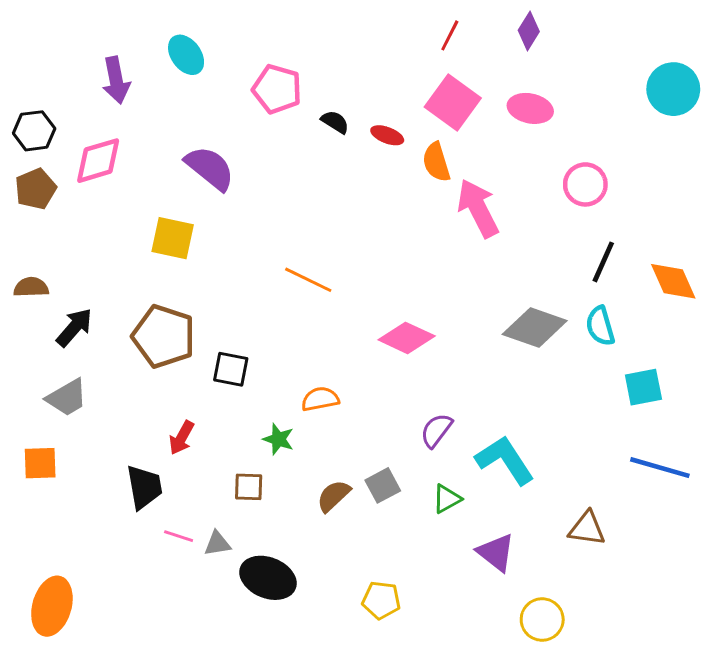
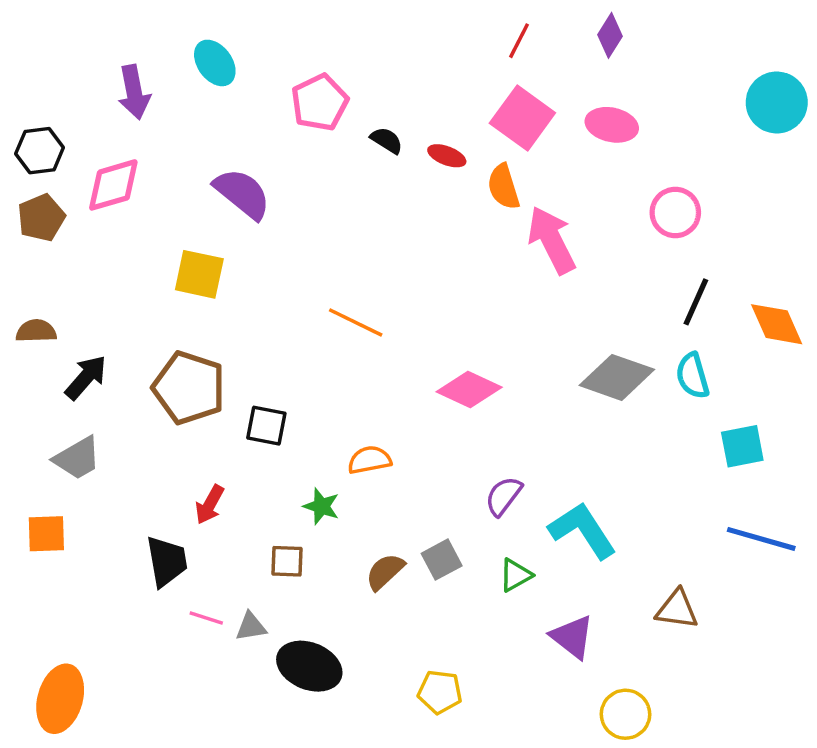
pink pentagon: (277, 89) -> (320, 102), turned 30

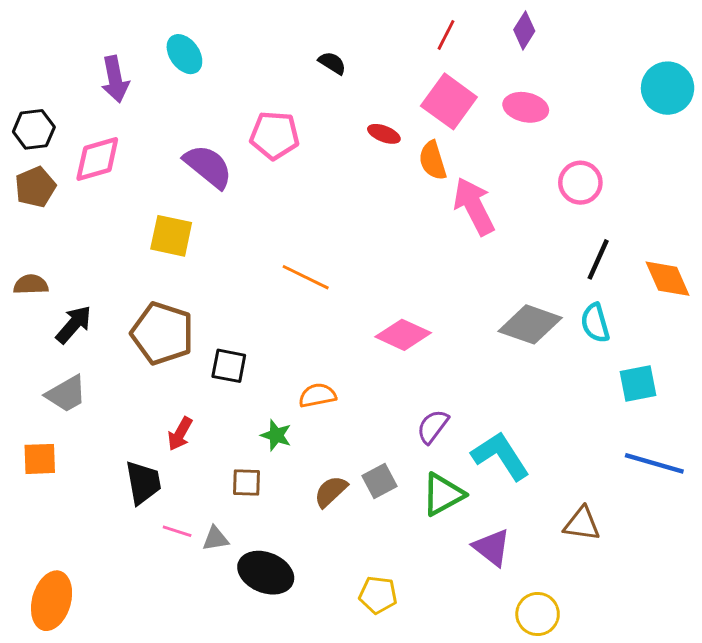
pink pentagon: (320, 102) -> (275, 135), moved, turned 30
black semicircle: (387, 140) -> (332, 63), moved
green triangle: (516, 575) -> (443, 494), size x1.5

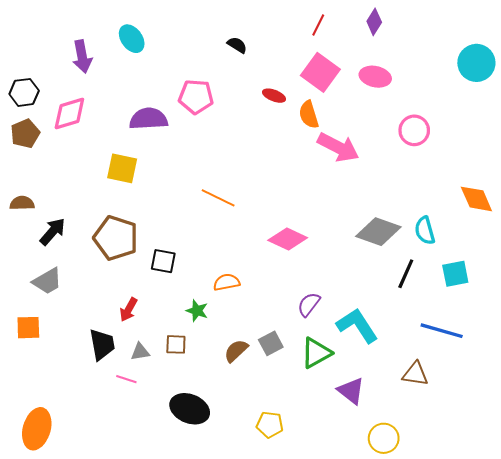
purple semicircle: (208, 166) -> (149, 119), turned -42
pink arrow: (474, 206) -> (338, 147), turned 144
black line: (598, 259) -> (406, 274), moved
blue line: (654, 463) -> (442, 331), moved
gray triangle: (216, 539) -> (140, 352), moved

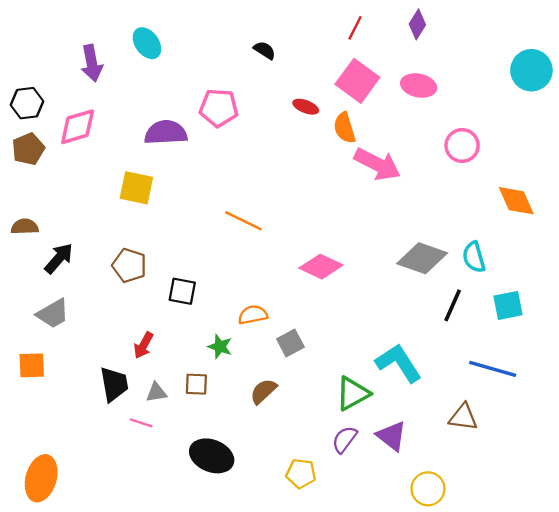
orange diamond: (476, 199) -> (516, 201), moved
brown pentagon: (116, 238) -> (129, 265), size x0.7
purple semicircle: (309, 304) -> (344, 439), moved
gray square: (271, 343) -> (290, 343), moved

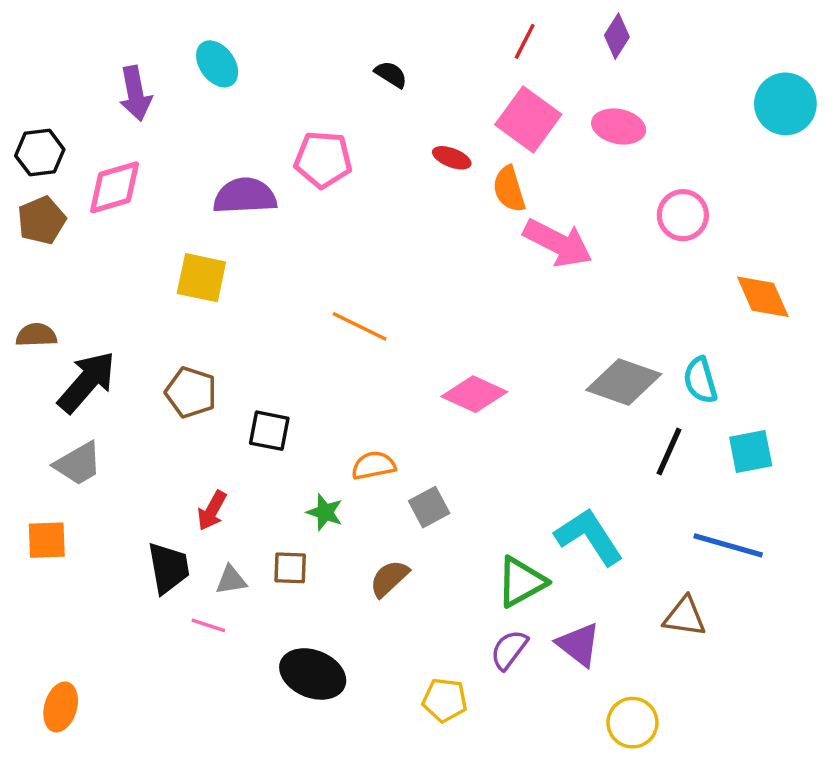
black arrow: (59, 258) -> (87, 382), size x1.4
orange ellipse: (41, 478) -> (61, 707), size x0.7

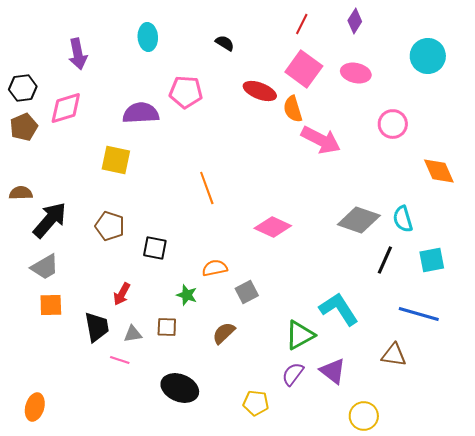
cyan ellipse: (217, 64) -> (148, 37), moved, turned 32
cyan circle: (785, 104) -> (428, 56), moved
red ellipse: (452, 158) -> (260, 91), size x1.5
orange line: (360, 326) -> (207, 188), turned 44
orange square: (47, 540) -> (51, 305), moved

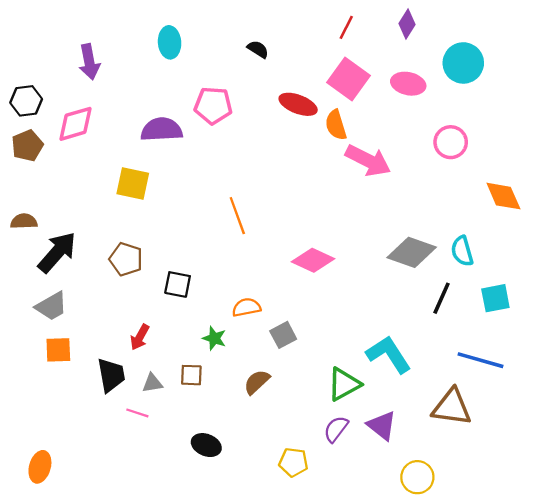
cyan circle: (428, 56) -> (463, 63), moved
brown triangle: (394, 355) -> (452, 407), size x1.4
black ellipse: (180, 388) -> (206, 445), size x0.7

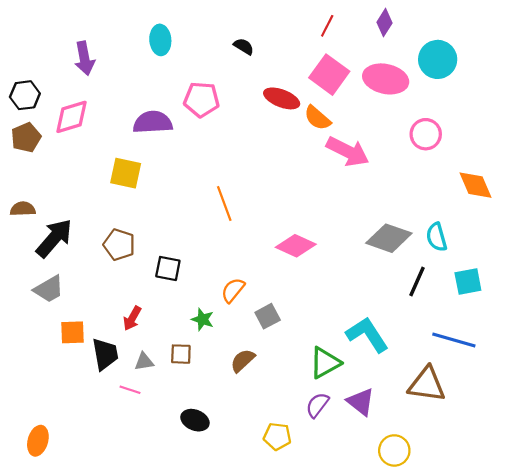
pink ellipse: (408, 84) -> (386, 79), size x1.4
orange semicircle: (336, 125) -> (317, 118), turned -32
orange semicircle: (246, 307) -> (233, 290), turned -40
orange square: (58, 350) -> (73, 332), moved

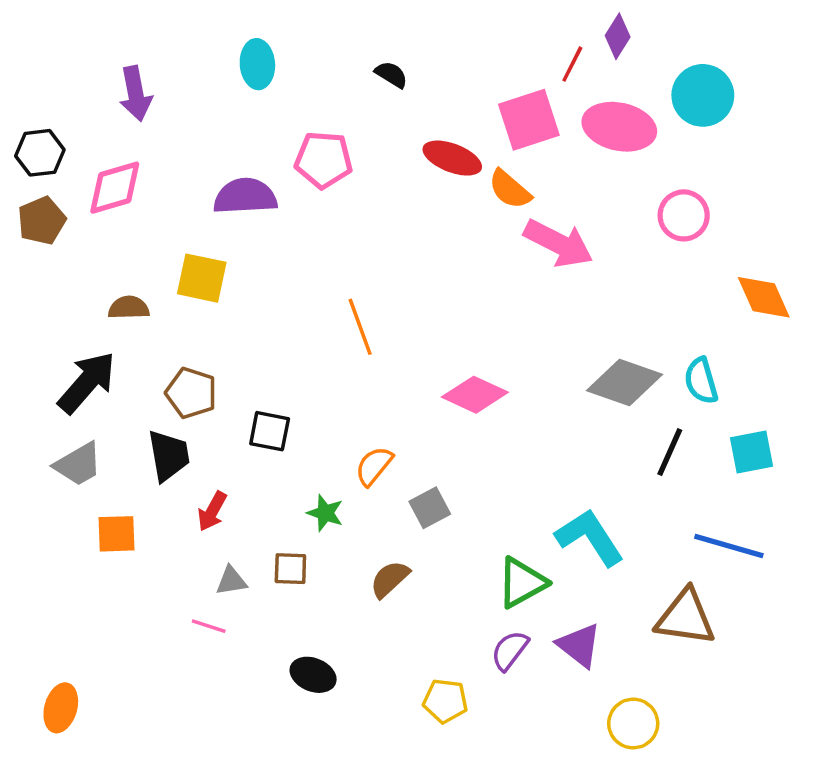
red line: (327, 26) -> (572, 64), moved
pink square: (329, 75) -> (529, 120), turned 36
brown semicircle: (23, 209) -> (129, 308), moved
black trapezoid: (105, 354) -> (169, 456), moved

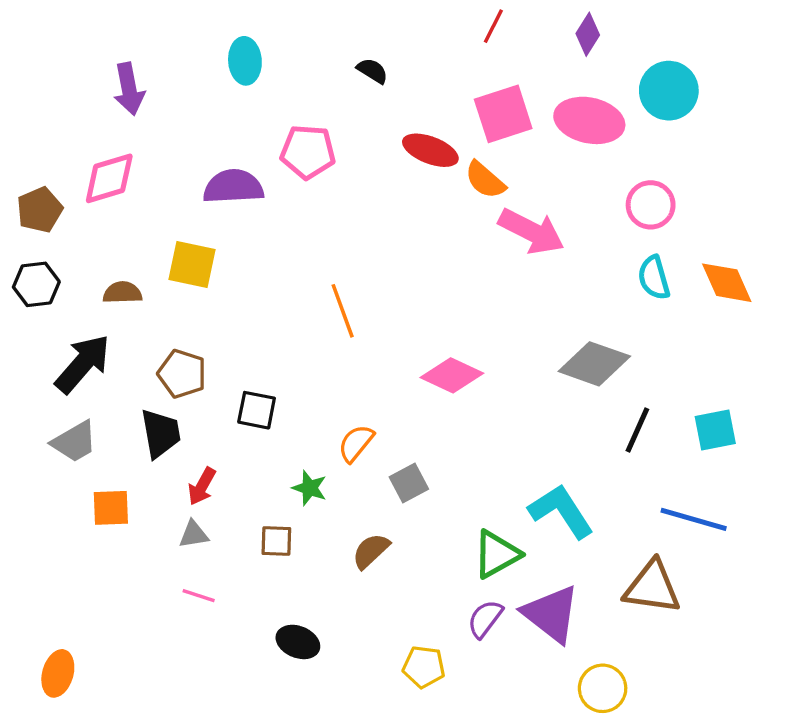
red line: (572, 64) -> (493, 26), moved
black hexagon: (40, 153) -> (36, 284), moved
cyan semicircle: (701, 381) -> (654, 278), moved
gray triangle: (231, 581) -> (194, 534), moved
purple triangle: (579, 645) -> (551, 614), size x1.4

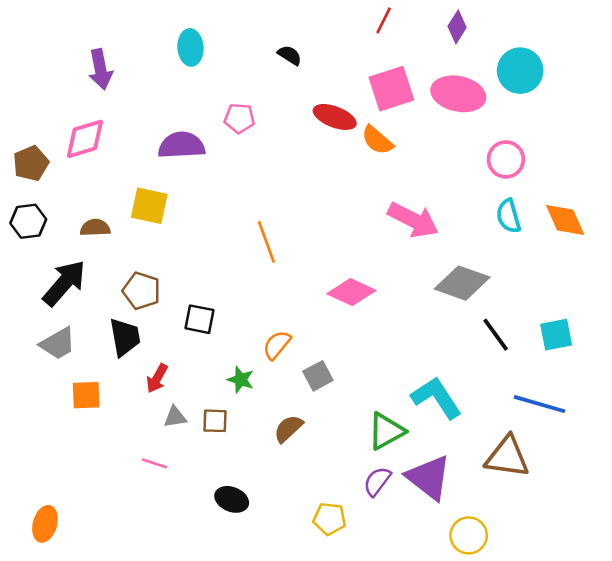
pink pentagon: (308, 152) -> (239, 118), size x0.7
pink arrow: (531, 231) -> (413, 220), moved
black line: (637, 430) -> (496, 335), turned -60
gray triangle: (194, 534) -> (175, 417), moved

